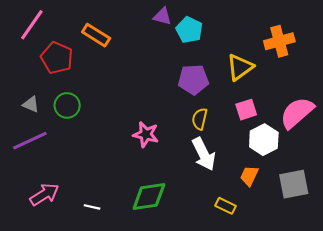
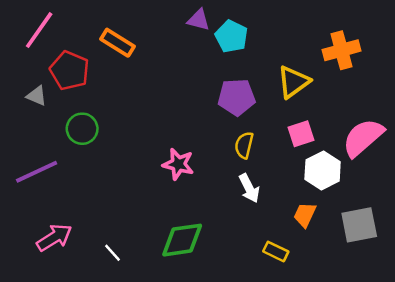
gray triangle: (31, 104) -> (37, 96), moved
white arrow: (204, 154) -> (249, 188), size x0.7
white line: (92, 207) -> (112, 253), turned 35

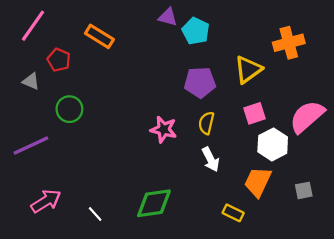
red pentagon: (69, 71) -> (59, 60), size x0.7
pink star: (178, 164) -> (164, 129), moved
orange trapezoid: (305, 215) -> (258, 182), size x1.4
gray square: (359, 225) -> (304, 190), size x0.6

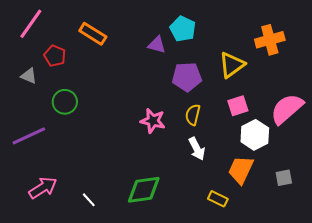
purple triangle: (168, 17) -> (157, 45), moved

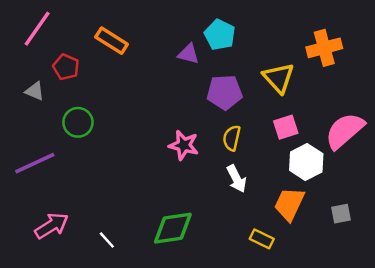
yellow triangle: (232, 65) -> (279, 78), turned -36

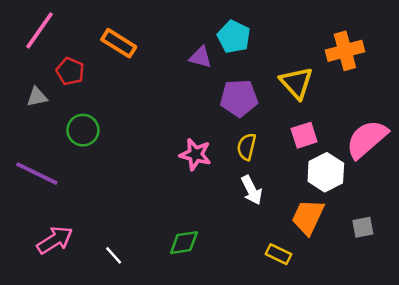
gray triangle: (35, 91) -> (37, 97), turned -35
purple line: (35, 163) -> (37, 174), turned 51
green diamond: (173, 228) -> (184, 243), size x0.7

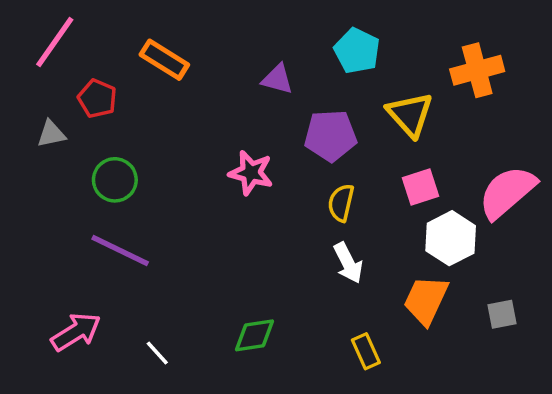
cyan pentagon: (234, 37) -> (357, 51), moved
pink star: (195, 154) -> (251, 173), moved
purple line: (37, 174) -> (120, 251), moved
yellow rectangle: (279, 254) -> (366, 351), moved, turned 40

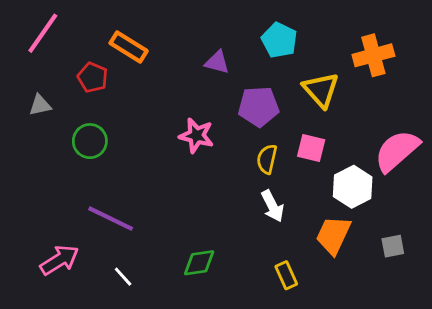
red pentagon: (97, 99) -> (93, 77), moved
pink square: (421, 187) -> (311, 148), moved, turned 32
purple line: (120, 251) -> (111, 219), moved

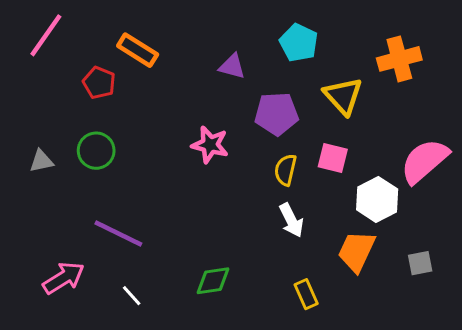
gray triangle: (40, 105) -> (41, 161), moved

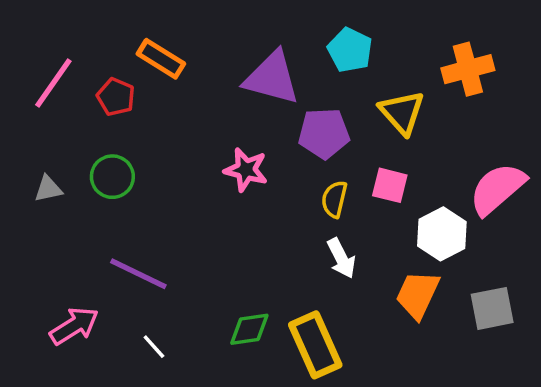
pink line: (46, 35) -> (53, 83), moved
purple triangle: (232, 66) -> (272, 78), size x1.8
gray square: (420, 263) -> (492, 308), size x1.5
yellow rectangle: (306, 294) -> (315, 345), moved, size x1.8

